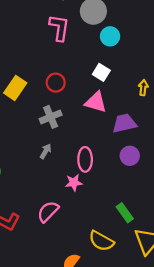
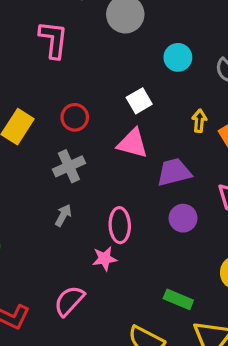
pink L-shape: (59, 28) -> (53, 40), moved
cyan circle: (110, 36) -> (178, 57), moved
white square: (101, 72) -> (139, 101), turned 30
green rectangle: (125, 213) -> (178, 299), turned -30

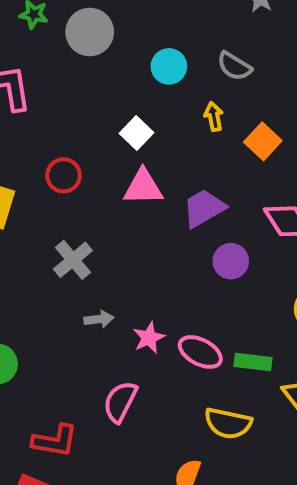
yellow arrow: (199, 121) -> (214, 117), moved
gray cross: (69, 166) -> (73, 260), moved
gray arrow: (63, 215) -> (99, 319), moved, turned 70
pink ellipse: (120, 225) -> (200, 352), moved, turned -44

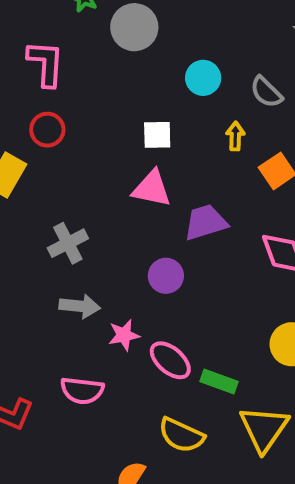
white square: (137, 133) -> (157, 135), turned 32
red circle: (64, 175) -> (47, 130), moved
purple circle: (231, 261) -> (166, 276), moved
gray arrow: (99, 319) -> (80, 306), size x1.4
pink semicircle: (120, 402) -> (82, 390), turned -123

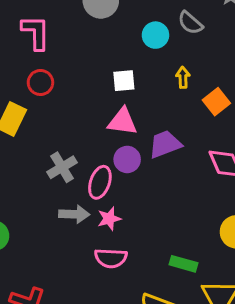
gray semicircle: (266, 92) -> (190, 23), moved
purple circle: (166, 276) -> (127, 159), moved
pink star: (124, 335) -> (109, 219), moved
pink ellipse: (170, 360) -> (100, 182), moved, turned 72
pink semicircle: (82, 390) -> (111, 258), moved

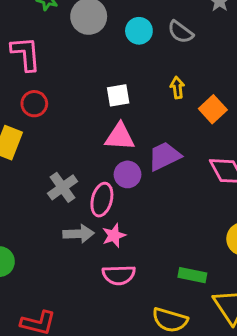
cyan circle: (155, 35) -> (139, 31), moved

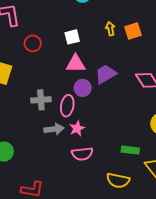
red circle: (34, 104) -> (33, 43), moved
orange square: (213, 109) -> (133, 31), moved, turned 30
gray cross: (63, 187) -> (41, 100), turned 36

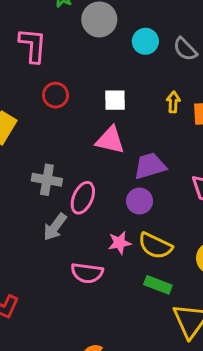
purple circle: (83, 88) -> (139, 201), moved
pink star: (77, 128) -> (119, 243), moved
gray arrow: (54, 129) -> (55, 227), turned 120
yellow semicircle: (118, 180) -> (155, 246), moved

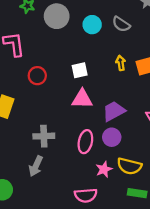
pink ellipse: (83, 198) -> (85, 142), moved
gray arrow: (55, 227) -> (36, 166), moved

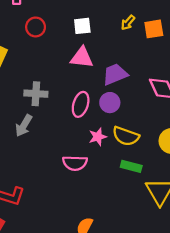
yellow arrow: (121, 63) -> (128, 23), turned -136

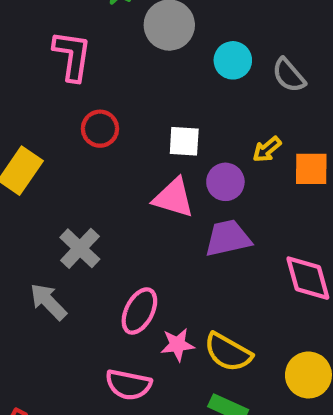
gray cross: (36, 94) -> (80, 248), turned 30
purple circle: (110, 103) -> (225, 182), moved
pink ellipse: (81, 104) -> (139, 311), moved
gray arrow: (24, 126) -> (48, 302), turned 95

